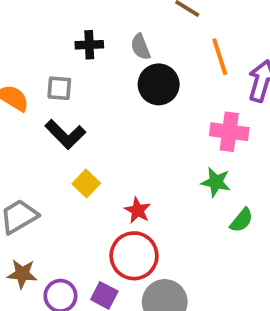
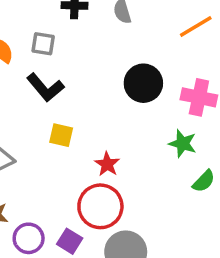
orange line: (220, 57) -> (196, 26), turned 72
black circle: (159, 84) -> (143, 83), moved
yellow square: (86, 184) -> (61, 135), turned -35

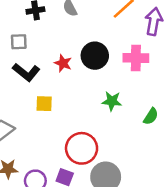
green star: (183, 144) -> (112, 101), moved
red star: (107, 164) -> (63, 63), moved

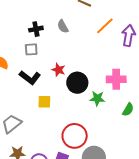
gray square: (19, 42) -> (31, 49), moved
black circle: (95, 56) -> (77, 83), moved
pink cross: (136, 58) -> (116, 79), moved

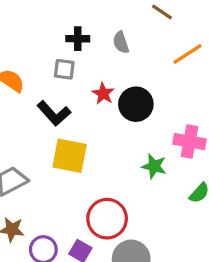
red star: (58, 70) -> (103, 94), moved
black circle: (77, 83) -> (136, 104), moved
yellow square: (44, 102) -> (70, 156), size x1.6

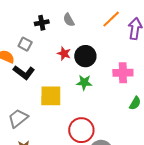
gray square: (64, 69) -> (25, 44), moved, turned 32
black L-shape: (54, 113) -> (24, 72), moved
green star: (154, 166) -> (84, 82), moved

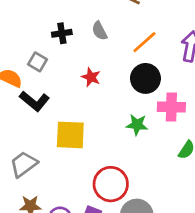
orange line: (111, 19) -> (144, 42), moved
black circle: (85, 56) -> (145, 78), moved
green star: (84, 82) -> (137, 125), moved

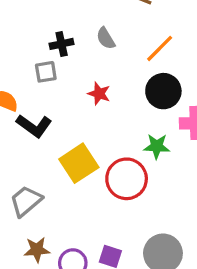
gray square: (38, 62) -> (46, 72), moved, turned -36
yellow square: (70, 135) -> (79, 163), turned -32
red circle: (111, 184) -> (127, 179), moved

